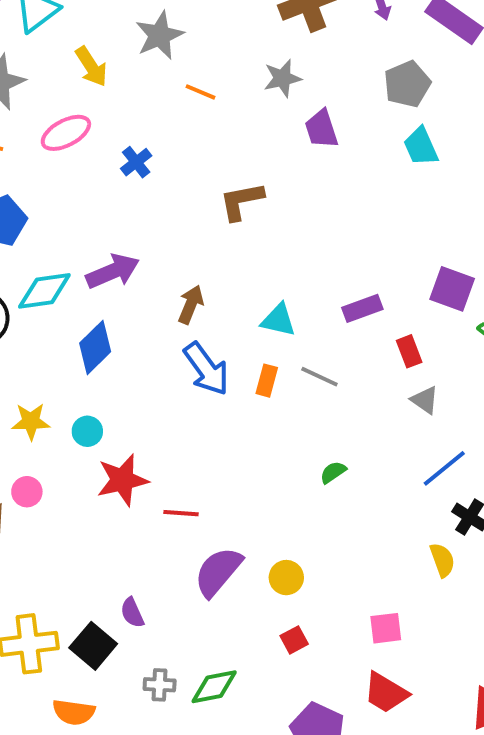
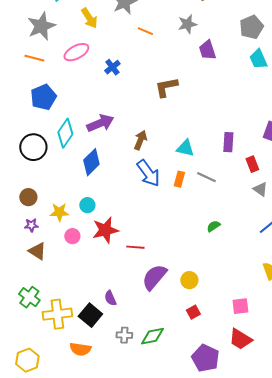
cyan diamond: (44, 291) -> (65, 133), turned -48
purple rectangle: (362, 308) -> (228, 142), turned -66
yellow star: (31, 422) -> (59, 212), moved
pink circle: (27, 492) -> (72, 236), moved

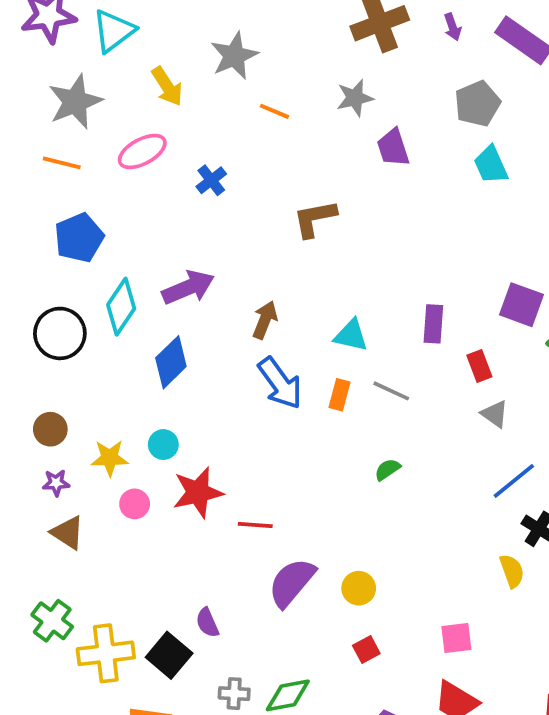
green semicircle: (213, 226) -> (387, 469), moved

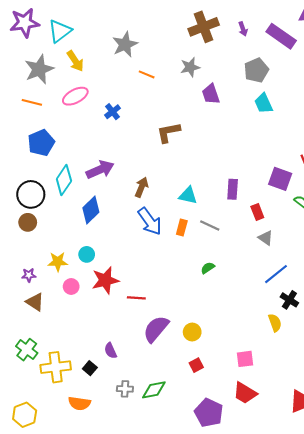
yellow arrow: (167, 86) -> (75, 61), moved
brown circle: (50, 429) -> (28, 222), moved
black square: (169, 655) -> (90, 368), size x0.6

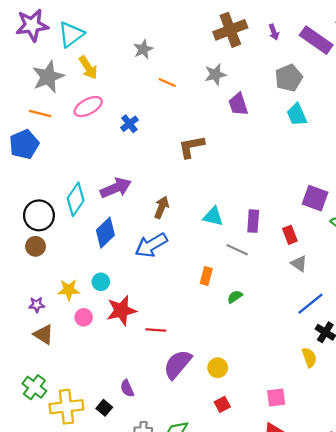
gray star: (125, 44) -> (143, 49), size x0.7
blue pentagon: (41, 143) -> (24, 144), moved
purple rectangle: (233, 189) -> (253, 221), moved
blue arrow: (150, 221) -> (151, 245), moved, turned 96
orange rectangle: (182, 228) -> (206, 276), moved

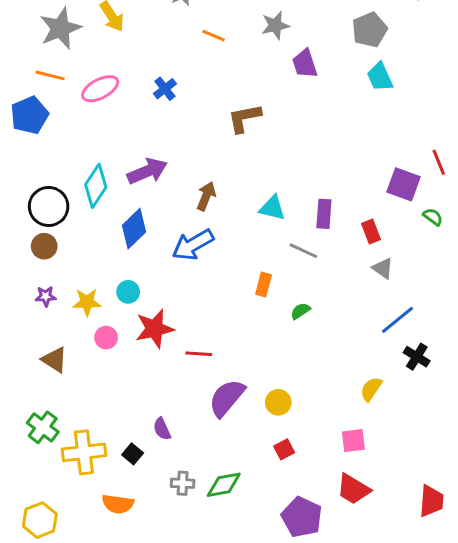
pink ellipse: (88, 107) -> (100, 89), moved
purple star: (37, 305) -> (46, 296), moved
yellow semicircle: (309, 357) -> (371, 389), moved, turned -126

